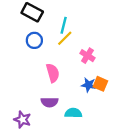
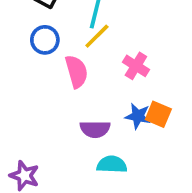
pink semicircle: (53, 73) -> (76, 71), moved
purple semicircle: (50, 102) -> (95, 129), moved

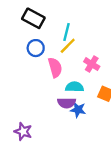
blue star: (138, 116) -> (78, 110), moved
cyan semicircle: (112, 164) -> (75, 87), moved

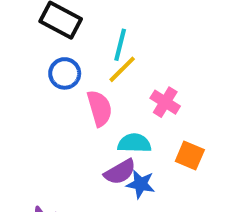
purple semicircle: (67, 103) -> (120, 172), turned -30

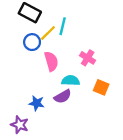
yellow line: (122, 69) -> (48, 33), moved
blue star: (141, 184) -> (37, 103), moved

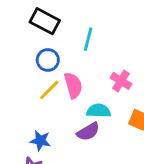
yellow line: (48, 33) -> (49, 90), moved
blue star: (37, 103) -> (40, 141), moved

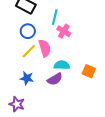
pink cross: (121, 81) -> (64, 31), moved
blue star: (40, 141) -> (27, 78), moved

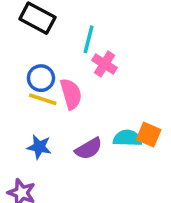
blue circle: (28, 31) -> (41, 78), moved
yellow line: (29, 51) -> (43, 99), turned 63
cyan semicircle: (62, 65) -> (127, 138), moved

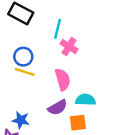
pink semicircle: (71, 94) -> (63, 79), moved
orange square: (149, 135) -> (78, 123), moved, turned -30
blue star: (39, 147) -> (21, 120), moved

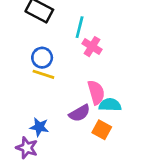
pink semicircle: (63, 79) -> (96, 92), moved
orange square: (78, 123) -> (102, 130), turned 36

